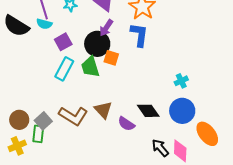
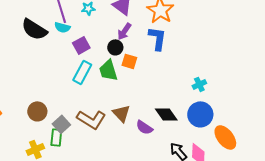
black circle: (97, 44) -> (115, 47), size x0.6
brown circle: (19, 120) -> (37, 111), moved

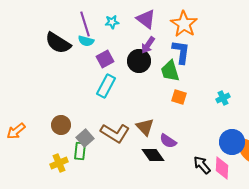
black circle: (115, 47) -> (139, 61), size x1.5
orange square: (129, 61) -> (179, 97), moved
green trapezoid: (108, 70) -> (170, 71), moved
black diamond: (166, 114) -> (153, 155), moved
blue circle: (200, 114) -> (232, 142), moved

